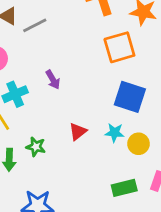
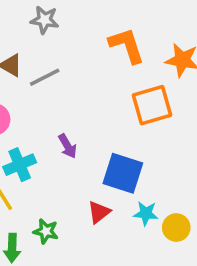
blue square: (130, 97) -> (123, 173), moved

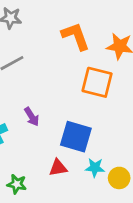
orange square: (152, 105) -> (97, 82), turned 32
red triangle: (99, 212) -> (58, 168), turned 30

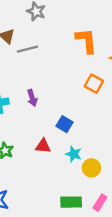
orange square: (97, 82) -> (94, 84), size x0.7
blue square: (76, 137) -> (65, 124), size x0.6

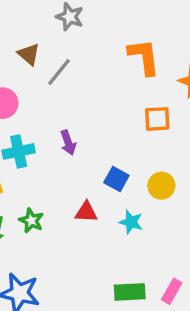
gray line: (27, 49) -> (59, 72), turned -35
orange square: (94, 84) -> (157, 119), turned -30
yellow circle: (91, 168) -> (161, 186), moved

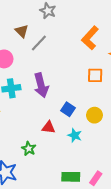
orange L-shape: (144, 57) -> (90, 38), turned -135
purple arrow: (68, 143) -> (41, 85), size x1.6
green star: (31, 221) -> (29, 149), moved

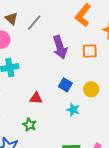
brown triangle: (22, 31) -> (11, 18), moved
purple arrow: (41, 85) -> (60, 47), moved
red triangle: (49, 127) -> (36, 98), moved

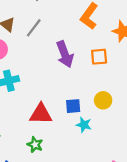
blue square: (65, 85) -> (73, 106), moved, turned -32
red triangle: (36, 98) -> (41, 114), size x1.5

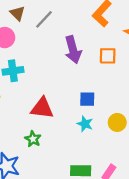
yellow circle: (103, 100) -> (117, 122), moved
blue square: (73, 106) -> (87, 99), moved

